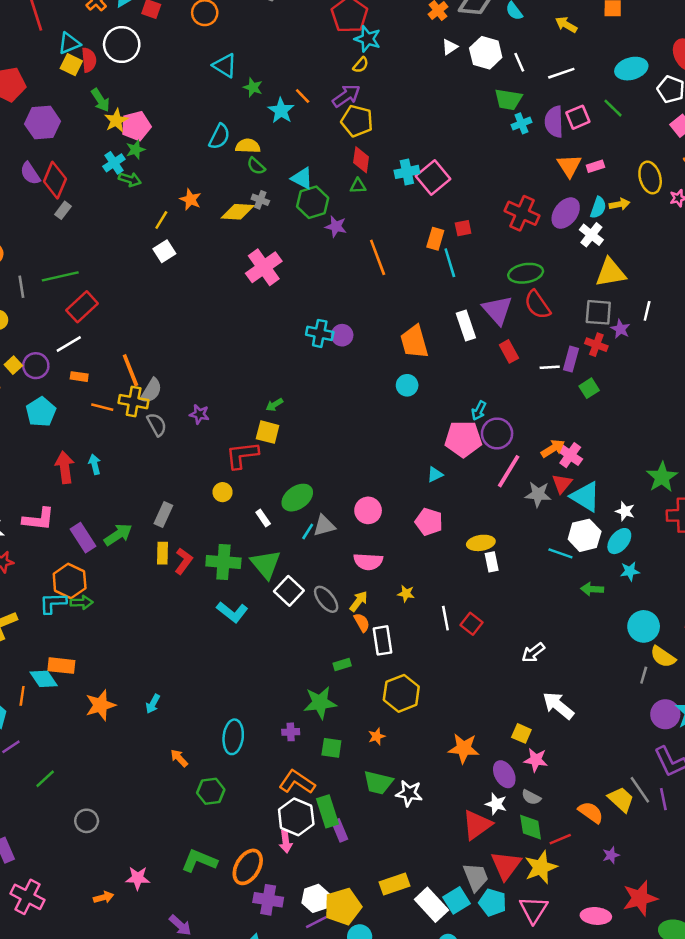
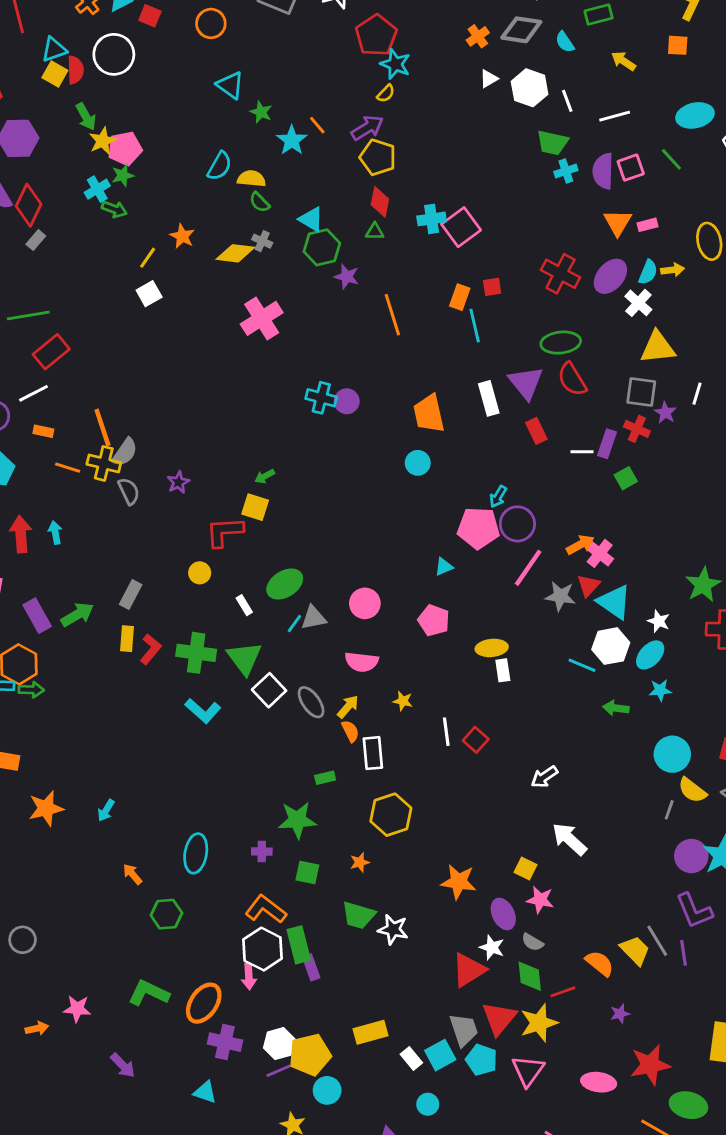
purple star: (199, 414) -> (178, 482), turned 30
white rectangle: (431, 905) -> (411, 1058), size x0.6

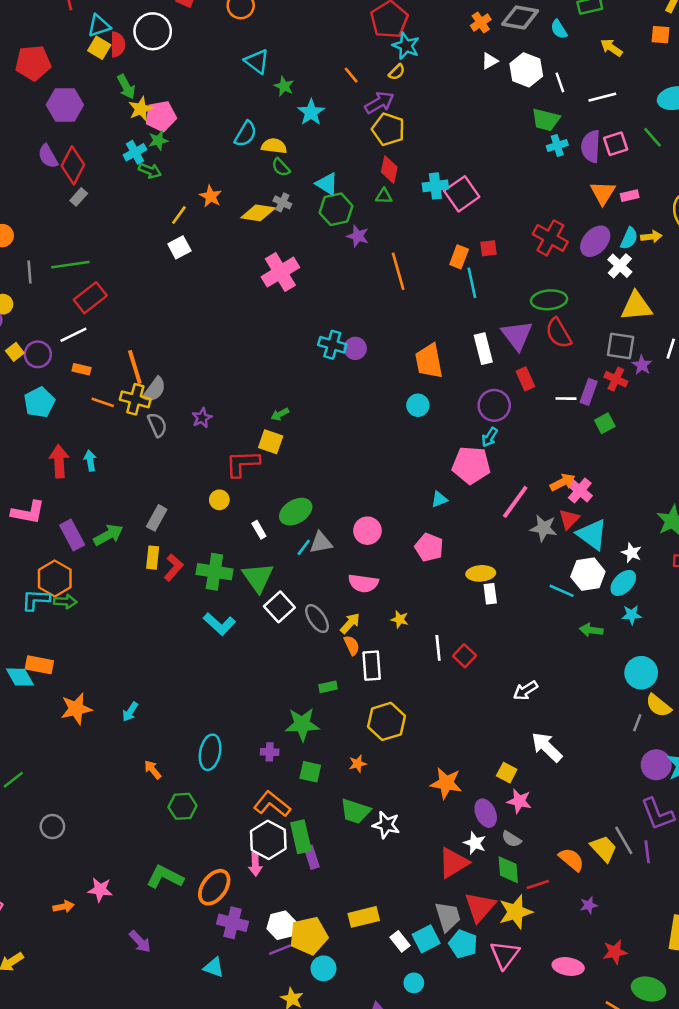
orange line: (317, 125) -> (351, 75), moved
purple circle: (517, 524) -> (494, 405), moved
red star: (650, 1065) -> (615, 952), size x0.7

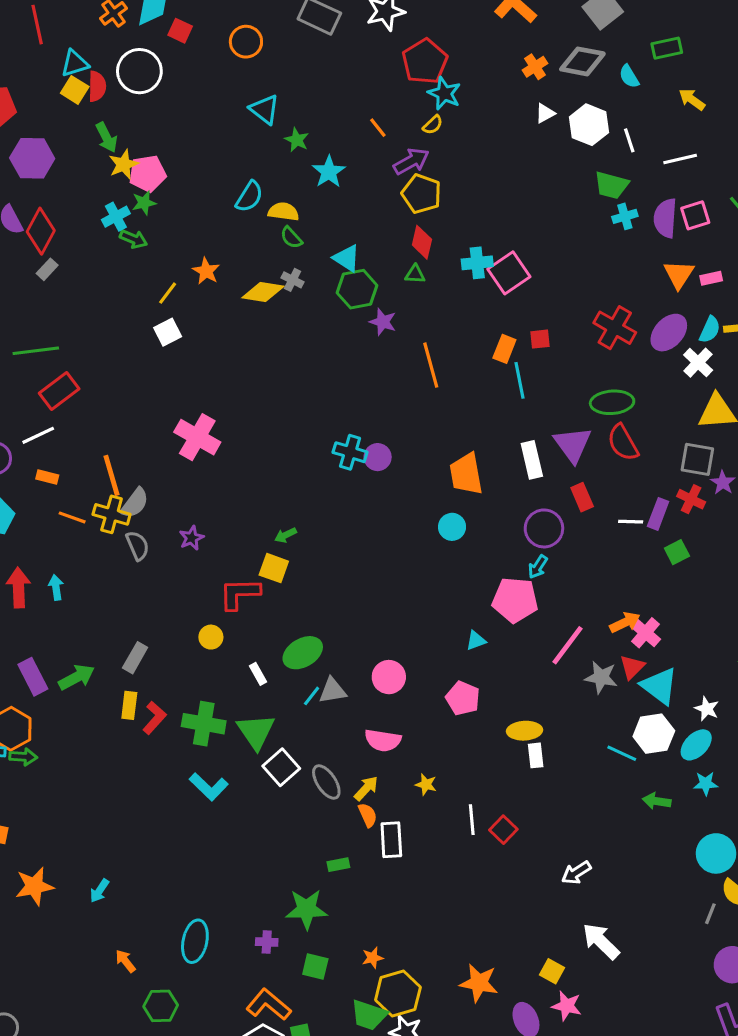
pink cross: (280, 272) -> (197, 437), moved, turned -30
yellow hexagon: (387, 721) -> (398, 994), moved

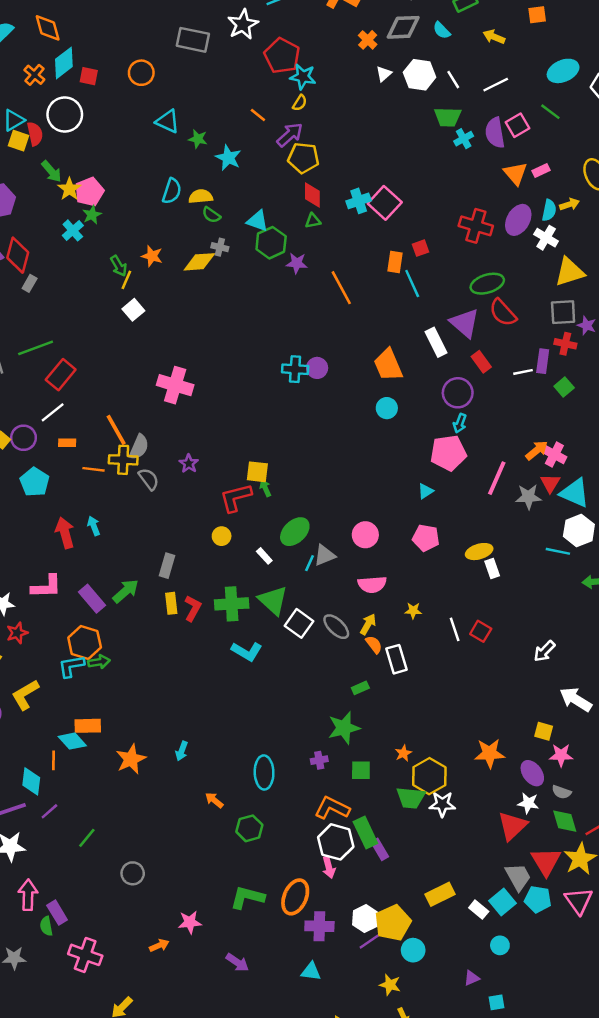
green arrow: (133, 239) -> (119, 266), moved, turned 50
green arrow: (286, 535) -> (265, 488), moved, turned 105

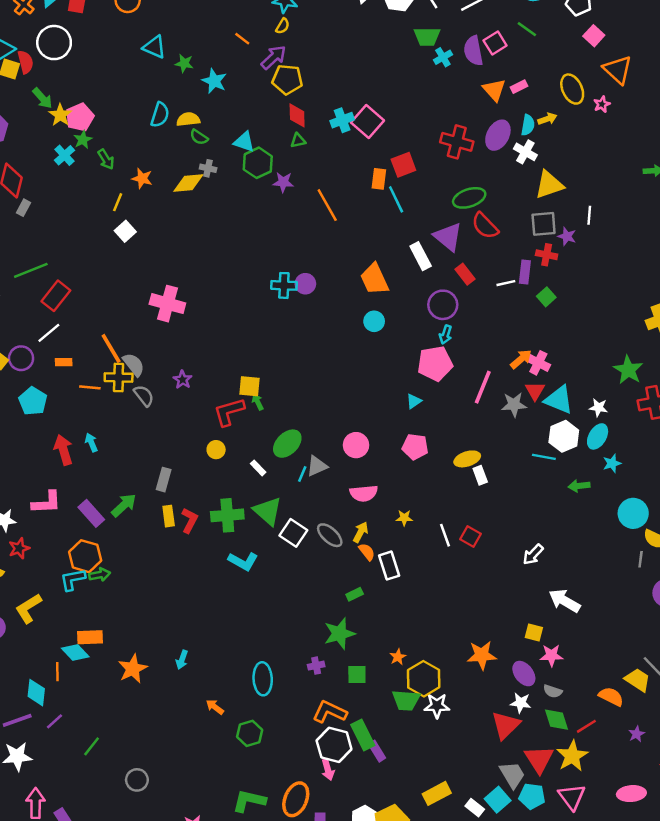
red square: (421, 248) -> (403, 165), size x1.5
green arrow: (119, 266) -> (106, 159), moved
gray semicircle: (139, 447) -> (134, 365), turned -60

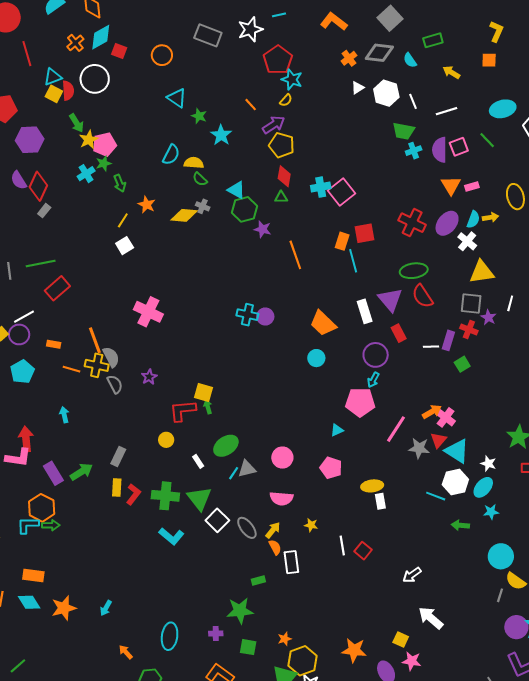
orange trapezoid: (374, 279) -> (323, 323), turned -32
white line: (49, 333) -> (24, 317), moved
red arrow: (63, 450) -> (26, 439), moved
cyan diamond: (75, 652) -> (29, 602), moved

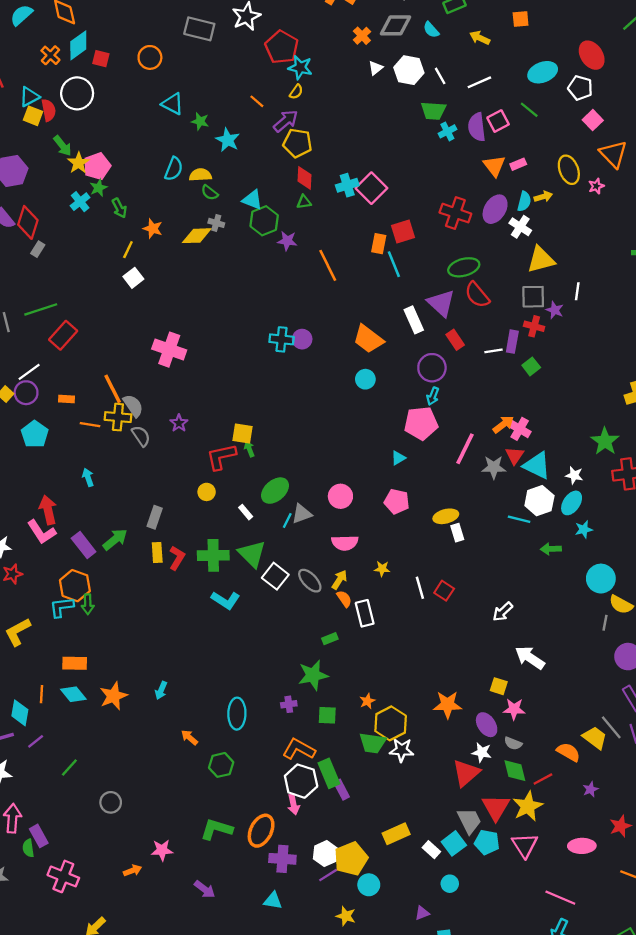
pink L-shape: (18, 458) -> (42, 532), turned 56
green arrow: (51, 525) -> (88, 604), turned 96

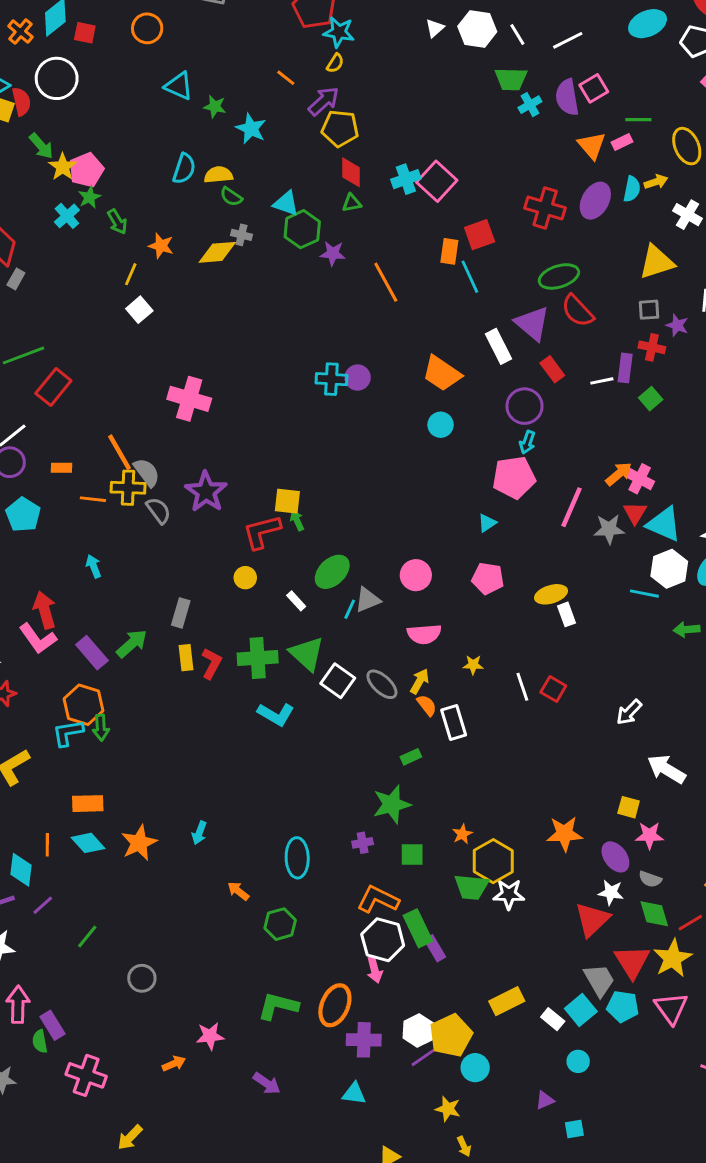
green line: (529, 110) -> (638, 120), moved, turned -36
white cross: (520, 227) -> (687, 215), moved
gray square: (533, 297) -> (649, 310), size x0.7
purple star: (179, 423) -> (206, 492), size x1.8

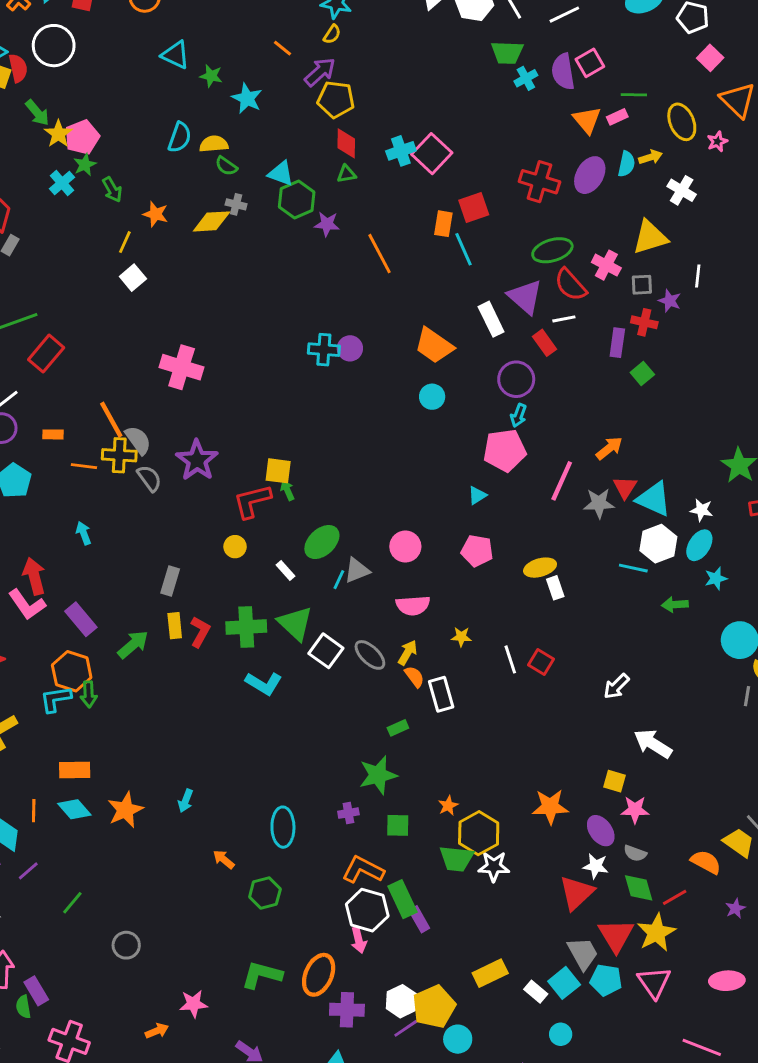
white line: (602, 381) -> (564, 319), moved
pink cross: (640, 479) -> (606, 265), moved
green arrow: (132, 644) -> (133, 645), moved

